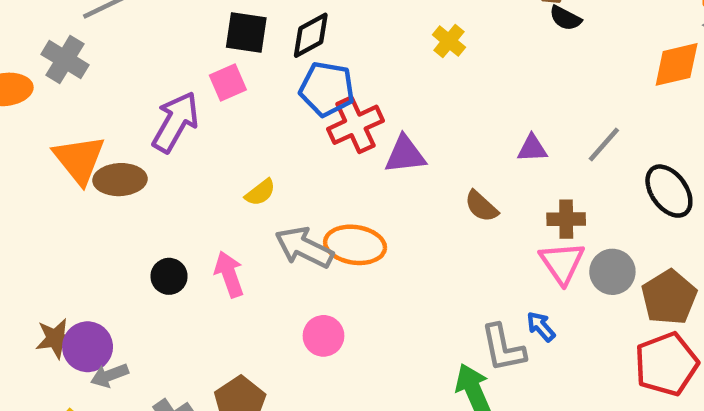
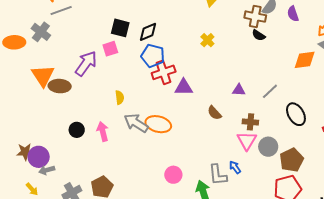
yellow semicircle: (260, 192) -> (120, 97), turned -64
pink circle: (323, 336) -> (173, 175), moved

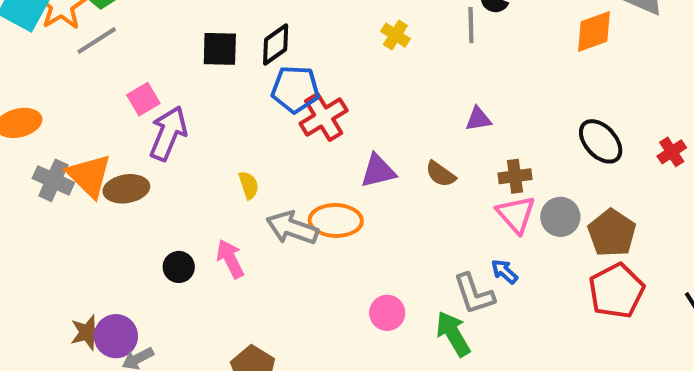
gray cross: (41, 32) -> (53, 180), moved
pink square: (110, 49) -> (143, 99), moved
purple triangle: (184, 87) -> (378, 171), moved
gray line: (270, 91) -> (471, 25), moved, turned -36

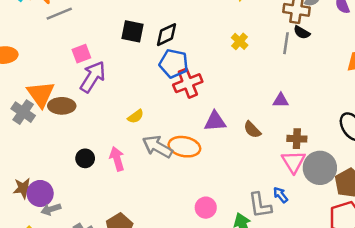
gray cross: (53, 180) -> (23, 112), moved
yellow semicircle: (249, 185) -> (136, 116), turned 63
gray circle: (560, 217) -> (320, 168), size x1.4

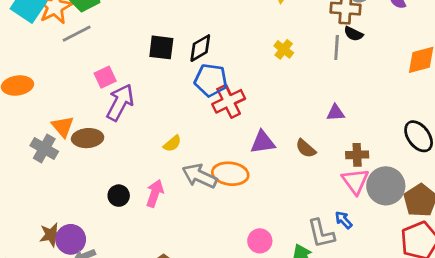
orange triangle: (41, 94) -> (63, 127), size x0.7
pink arrow: (117, 159) -> (155, 193), turned 40

